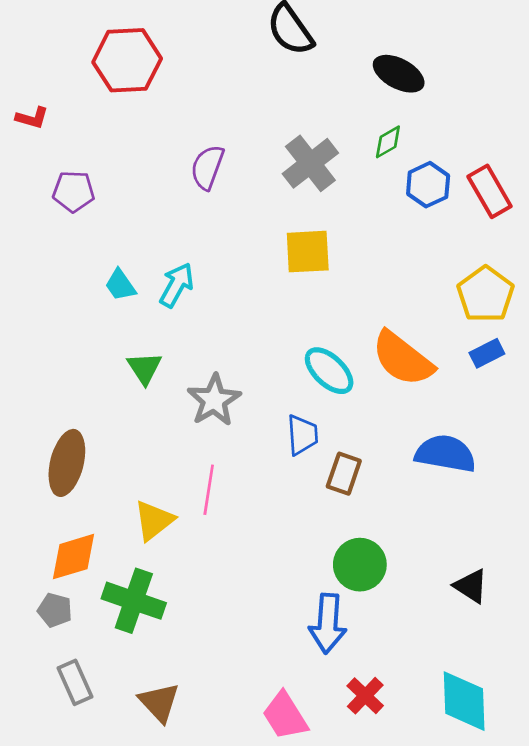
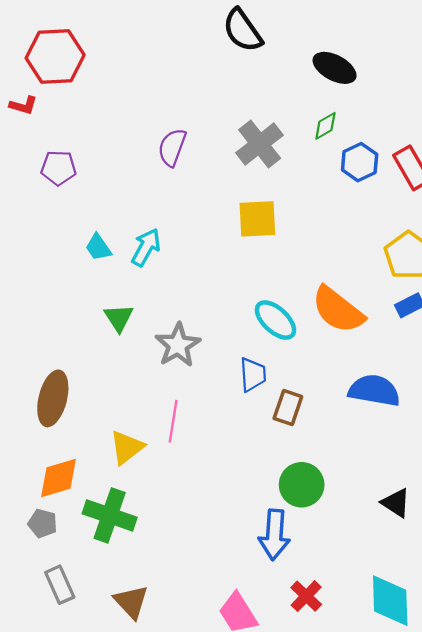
red hexagon: (127, 60) -> (55, 57), moved

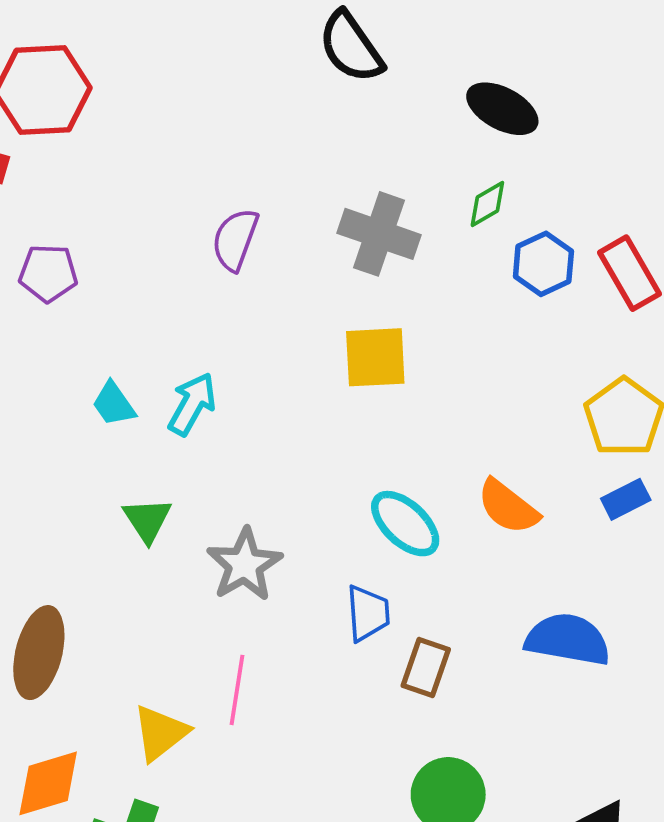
gray cross: (260, 144) -> (379, 234), turned -33
orange semicircle: (338, 310) -> (508, 507), size x0.7

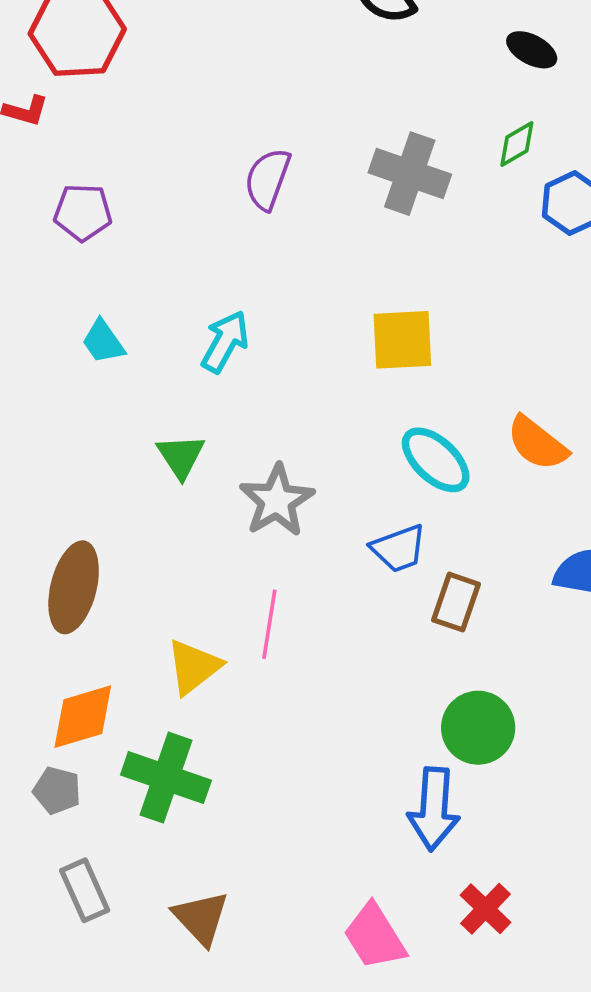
black ellipse: (502, 109) -> (532, 50), size x0.7
yellow square: (375, 357) -> (402, 340), moved
cyan trapezoid: (114, 404) -> (103, 342), moved
blue trapezoid: (368, 613) -> (399, 549), turned 74

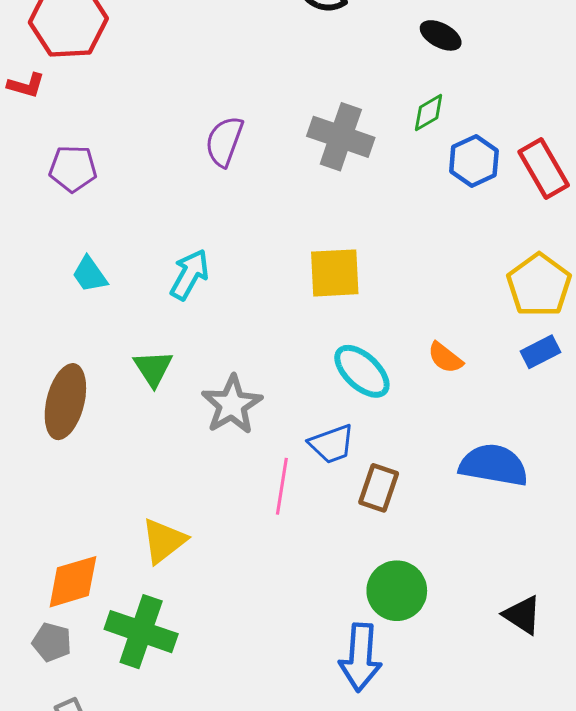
orange semicircle: (537, 443) -> (445, 358), size x0.7
brown ellipse: (74, 587) -> (65, 402), moved
pink line: (269, 624) -> (282, 486), moved

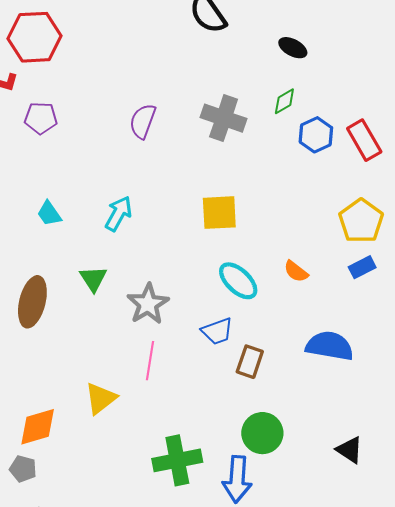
purple pentagon: (73, 169) -> (41, 118), moved
pink line: (282, 486) -> (150, 361), moved
green cross: (141, 632) -> (177, 460), moved, turned -30

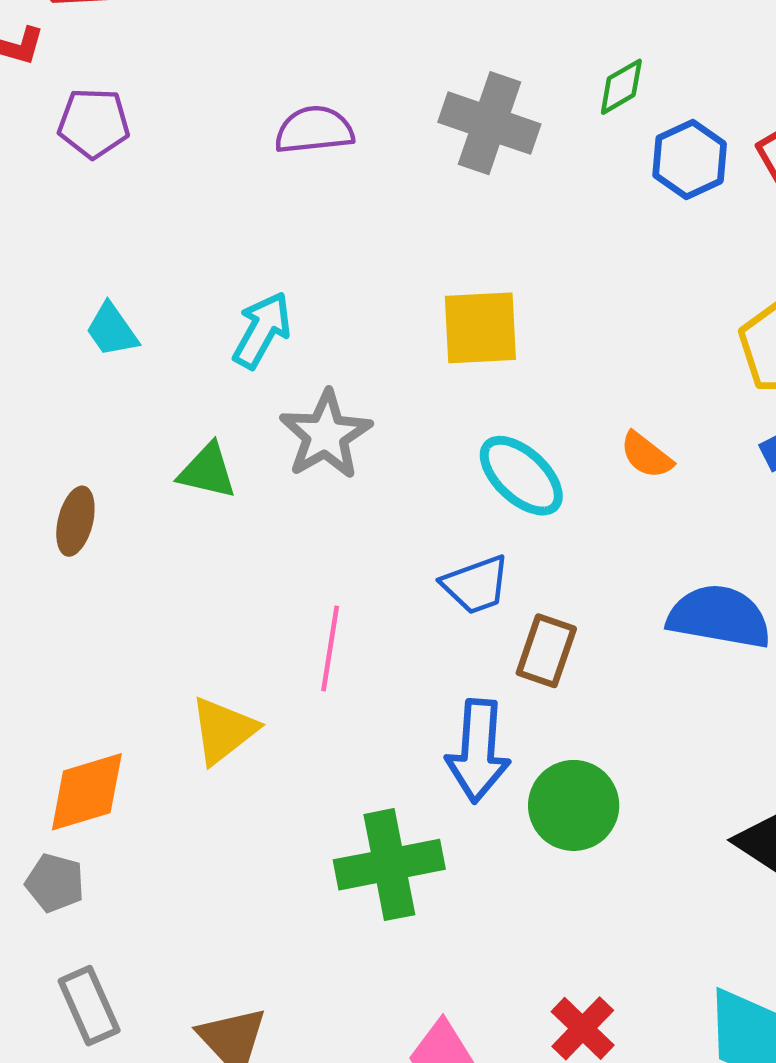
purple semicircle: (143, 121) -> (314, 130), turned 64
green triangle: (93, 279) -> (207, 471), turned -44
brown ellipse: (32, 302) -> (75, 521), size x0.6
gray star: (148, 304) -> (326, 435), moved
blue arrow: (237, 479) -> (478, 751), moved

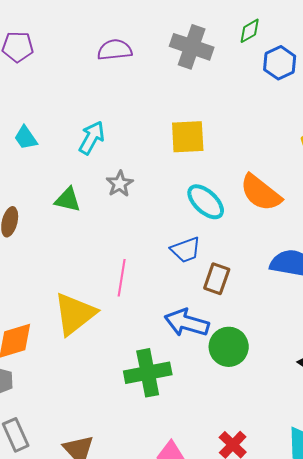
gray star: (326, 435) -> (120, 184), size x0.7
orange semicircle: (646, 455) -> (261, 193), size x1.8
yellow triangle: (223, 730) -> (75, 314), size x1.4
blue arrow: (478, 751) -> (187, 323), turned 102

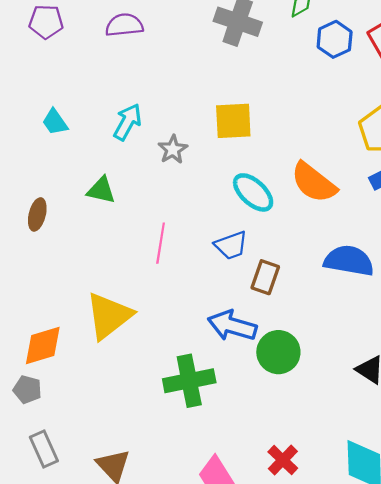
purple semicircle: (115, 50) -> (124, 25), moved
gray star: (120, 184) -> (173, 149), moved
pink line: (122, 278) -> (161, 243), moved

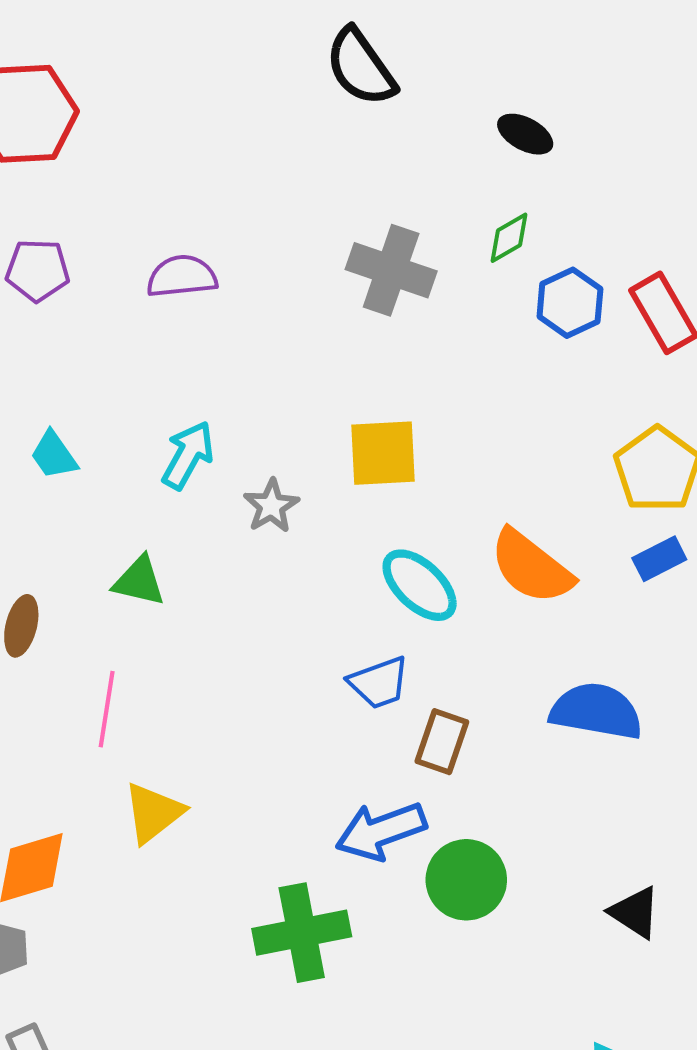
pink line: (161, 243) -> (107, 709), moved
yellow triangle: (109, 316) -> (153, 813), size x0.7
blue arrow: (232, 326) -> (381, 831), turned -36

